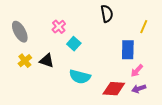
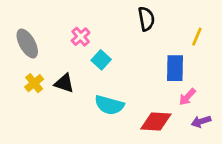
purple arrow: (139, 89) -> (201, 121), moved

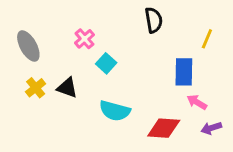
pink arrow: (187, 97) -> (197, 102), turned 78

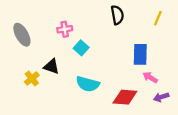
pink cross: (85, 39) -> (65, 29), turned 32
yellow line: (207, 39) -> (158, 18), moved
yellow cross: (36, 88) -> (32, 78), moved

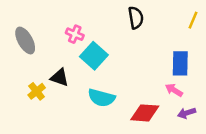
yellow line: (158, 18) -> (193, 20), moved
pink cross: (65, 29) -> (75, 34), turned 32
cyan square: (81, 48) -> (94, 56), size x1.5
blue rectangle: (140, 54) -> (180, 63), moved

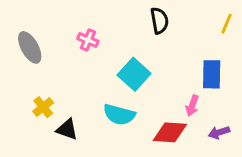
cyan square: (94, 56) -> (134, 74), moved
black triangle: (59, 77) -> (67, 129), moved
pink arrow: (174, 90) -> (192, 106), moved, turned -102

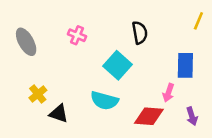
black semicircle: (159, 21) -> (140, 33), moved
purple arrow: (219, 132) -> (192, 116), turned -90

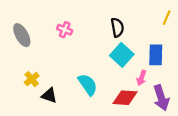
cyan square: (117, 65) -> (122, 55), moved
cyan semicircle: (104, 101) -> (88, 85), turned -140
purple arrow: (192, 116) -> (161, 98), size x1.6

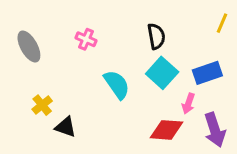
blue rectangle: (156, 55) -> (207, 73), turned 70
cyan semicircle: (88, 85) -> (117, 85), moved

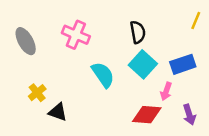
pink cross: (86, 39) -> (76, 35), size x1.5
purple arrow: (215, 130) -> (189, 115), size x0.7

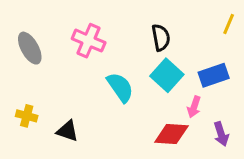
yellow cross: (37, 93) -> (27, 116), moved, turned -36

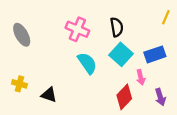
pink cross: (89, 41) -> (77, 29), moved
pink arrow: (194, 107) -> (141, 77), turned -32
red diamond: (171, 134) -> (124, 97), turned -50

